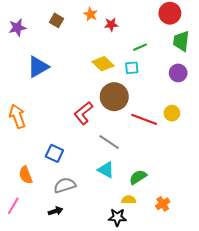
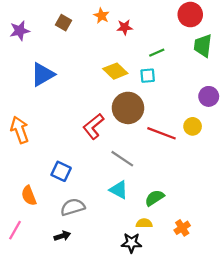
purple circle: (178, 73) -> (209, 96), moved

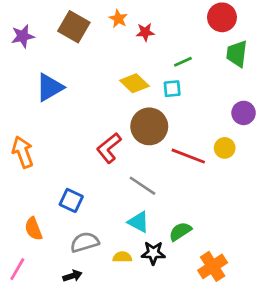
brown square: (63, 23) -> (74, 27), size x1.6
yellow semicircle: (144, 223) -> (122, 257), moved
orange cross: (182, 228) -> (213, 266), size x1.5
black star: (131, 243) -> (153, 253), moved

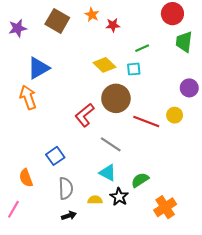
orange arrow: (23, 152) -> (28, 97), moved
blue square: (71, 200) -> (55, 156), turned 30
gray semicircle: (85, 242) -> (66, 188), turned 105
black star: (153, 253) -> (119, 197), turned 30
black arrow: (72, 276) -> (69, 216), moved

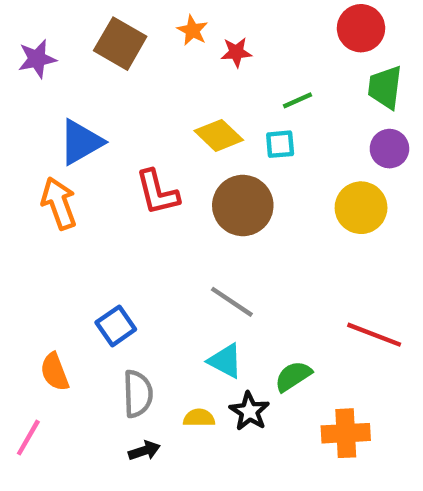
purple circle: (189, 88) -> (389, 149), moved
red L-shape: (85, 115) -> (157, 192), moved, turned -65
yellow circle: (175, 115) -> (361, 208), moved, size x1.5
red line: (146, 121) -> (374, 335), moved
orange cross: (165, 207) -> (346, 433), turned 30

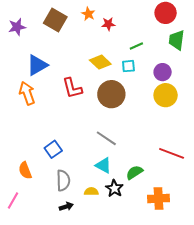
purple circle: (389, 149) -> (163, 72), moved

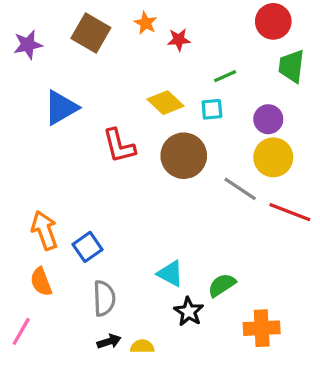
orange arrow: (27, 93) -> (44, 230), moved
gray line: (106, 138) -> (240, 189), moved
red line: (172, 153) -> (290, 212), moved
yellow semicircle: (91, 191) -> (142, 346), moved

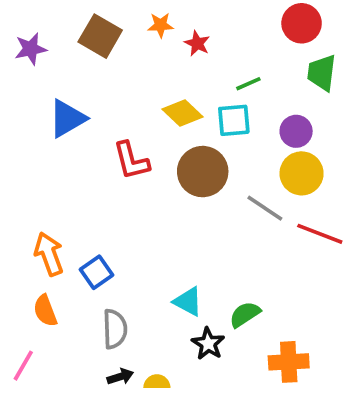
orange star: (146, 23) -> (161, 25), turned -30
red star: (179, 40) -> (197, 43), turned 30
cyan square: (212, 109) -> (234, 120), size x1.4

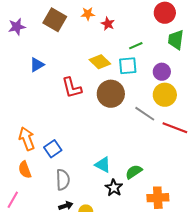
blue triangle: (67, 118) -> (37, 65), size x0.7

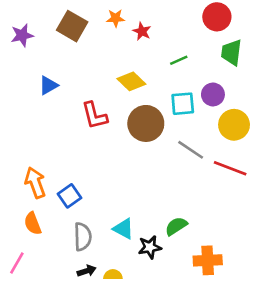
cyan square: (128, 66) -> (183, 104), moved
yellow circle: (165, 95) -> (234, 125), moved
cyan triangle: (103, 165) -> (123, 229), moved
black star: (114, 188) -> (150, 247), turned 30

